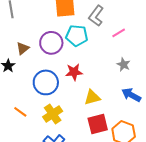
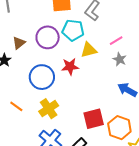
pink line: (119, 33) -> (116, 41), moved
yellow triangle: (92, 97) -> (89, 50), moved

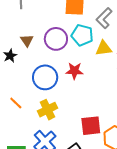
brown triangle: (19, 43) -> (27, 40), turned -32
yellow triangle: (89, 50) -> (104, 48), moved

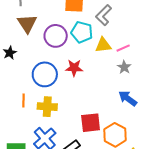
brown triangle: (27, 40) -> (27, 24), moved, size x1.5
orange line: (16, 103) -> (24, 100), moved, turned 48
yellow cross: (48, 110) -> (47, 107), turned 30

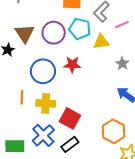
brown triangle: (27, 24) -> (25, 33), moved
pink line: (123, 48) -> (122, 25), moved
red square: (91, 123) -> (70, 118), moved, turned 35

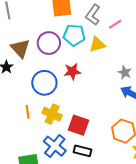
gray star: (122, 64) -> (125, 72), moved
yellow cross: (46, 103) -> (52, 114), turned 30
black rectangle: (70, 144) -> (82, 151), turned 60

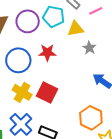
gray star: (125, 72) -> (89, 48), moved
red square: (78, 125) -> (47, 93), moved

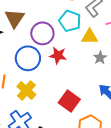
purple circle: (28, 21) -> (42, 33), moved
red square: (47, 93) -> (69, 101), moved

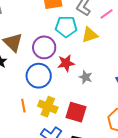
gray star: (100, 58) -> (86, 77), moved
red square: (69, 101) -> (76, 112), moved

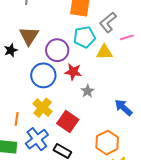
cyan pentagon: (66, 27) -> (84, 37), turned -30
orange line: (23, 106) -> (17, 119), moved

